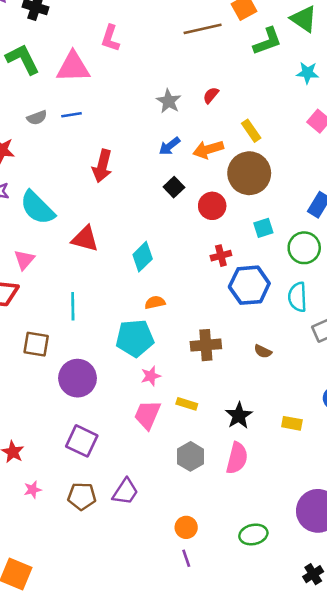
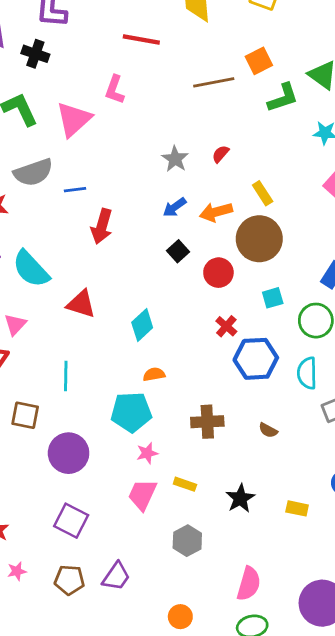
pink triangle: (73, 67) -> (74, 119), turned -42
blue line: (72, 115) -> (75, 190), moved
gray semicircle: (37, 118) -> (33, 172), size x1.8
red cross: (221, 256) -> (226, 326), turned -36
pink semicircle: (237, 458) -> (249, 584), moved

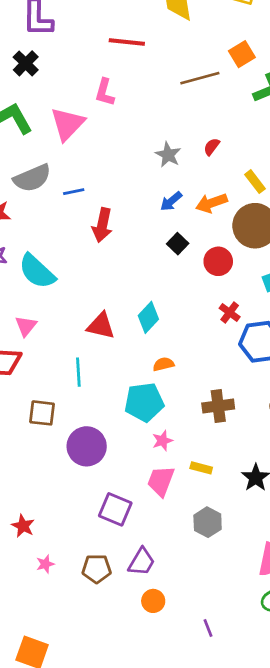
black cross: (35, 54) -> (26, 63), turned 30
red triangle: (81, 304) -> (101, 326), moved
purple square: (71, 521) -> (115, 509), moved
orange circle: (180, 617) -> (153, 601), moved

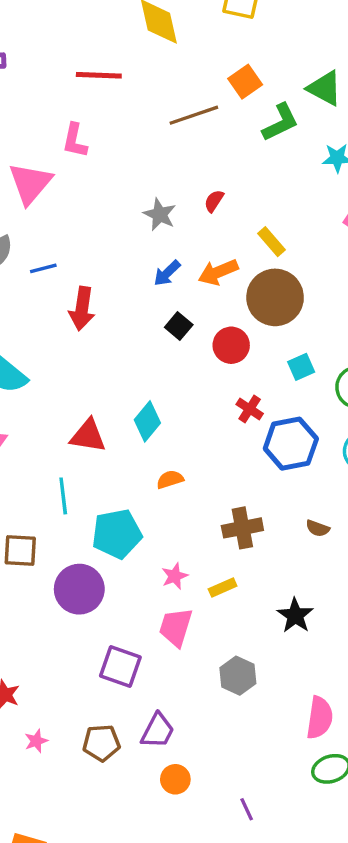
cyan pentagon: (144, 402) -> (117, 534), moved
yellow rectangle: (201, 468) -> (223, 587), moved, turned -35

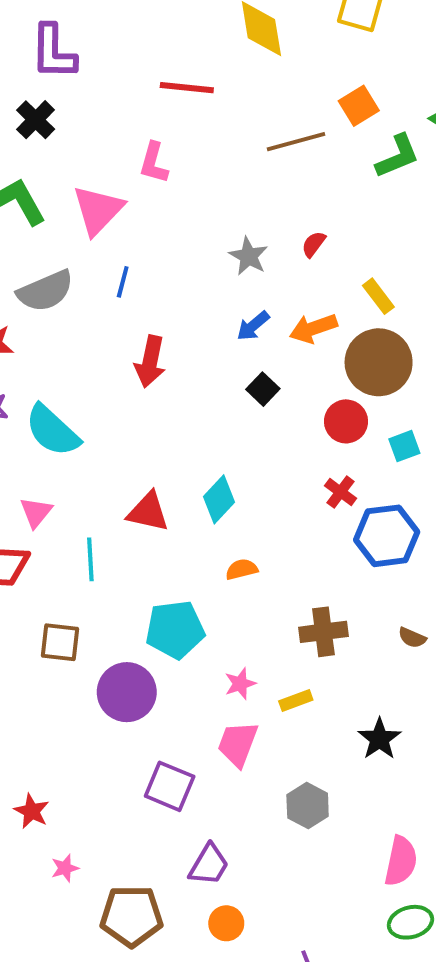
blue line: (43, 268) -> (123, 282), moved, turned -64
red circle: (231, 345) -> (346, 421), moved
cyan line: (63, 496) -> (90, 559), moved
brown pentagon: (101, 743) -> (131, 916), moved, size x1.4

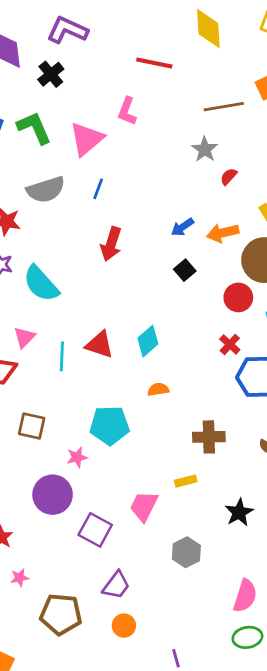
purple L-shape: (53, 52) -> (67, 30), turned 108
gray star: (249, 256) -> (205, 149), moved
cyan line: (90, 559) -> (62, 356), moved
pink star: (240, 684) -> (77, 457), moved
purple circle: (127, 692) -> (53, 495), moved

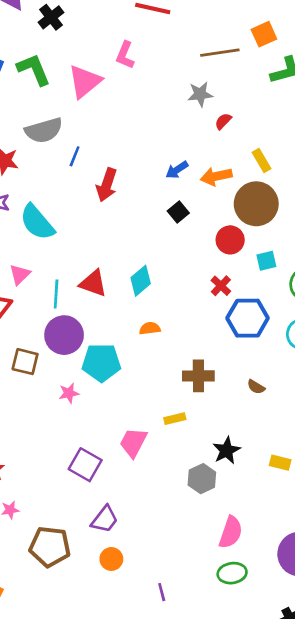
gray star: (205, 149) -> (200, 94), turned 30
blue line: (98, 189) -> (75, 156), moved
purple circle: (53, 495) -> (64, 335), moved
gray hexagon: (186, 552) -> (202, 479), moved

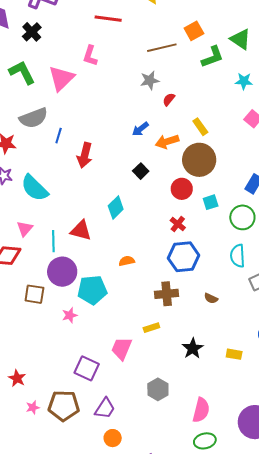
blue arrow: (177, 170) -> (140, 129), moved
cyan diamond: (141, 281) -> (116, 208), moved
blue hexagon: (248, 318) -> (184, 257), moved
gray hexagon: (202, 479) -> (158, 389), moved
brown pentagon: (50, 547) -> (64, 406), moved

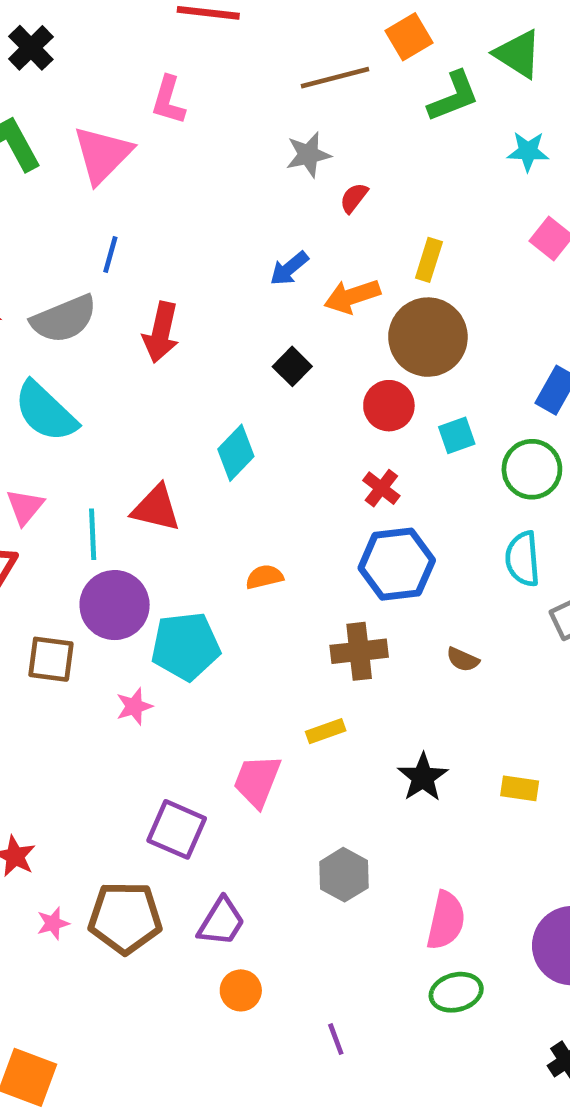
gray semicircle: (34, 118) -> (64, 319), moved
yellow rectangle: (200, 127) -> (429, 260), turned 54
blue line: (59, 136) -> (110, 254), moved

